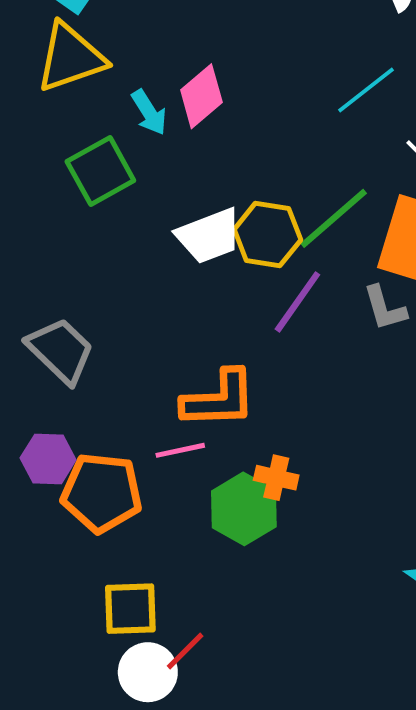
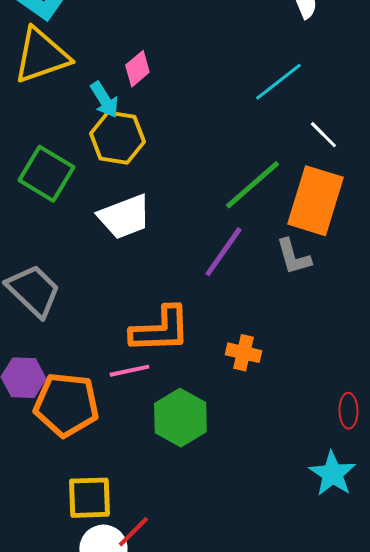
pink diamond: (201, 96) -> (137, 69), moved, size x0.7
green square: (100, 171) -> (46, 174), moved, turned -30
yellow hexagon: (268, 235) -> (117, 138), moved
white trapezoid: (209, 236) -> (124, 217), moved
orange cross: (276, 478) -> (243, 353), moved

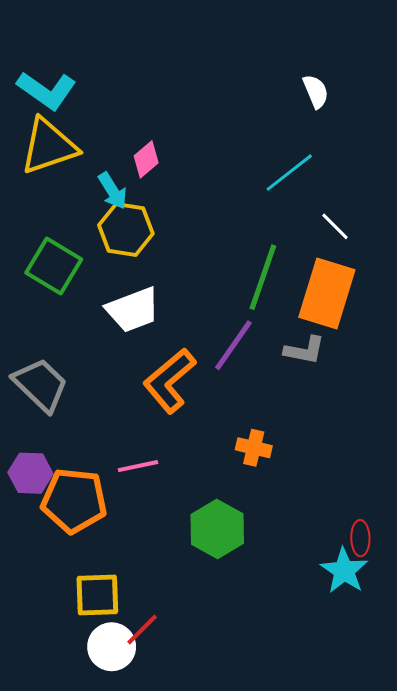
green line: (252, 185) -> (263, 277), turned -30
gray L-shape: (293, 257) -> (305, 350), turned -63
orange L-shape: (160, 330) -> (169, 381), moved, turned 142
red ellipse: (348, 411) -> (360, 538), moved
green hexagon: (180, 418) -> (217, 529), moved

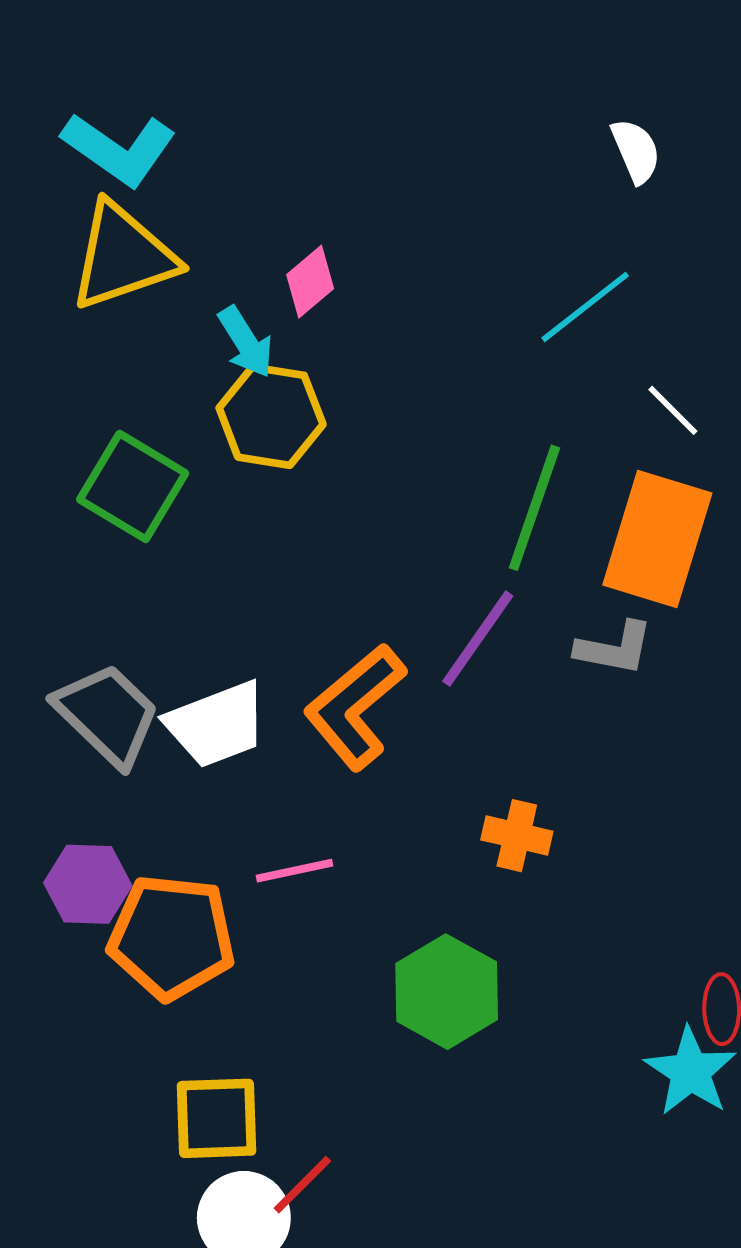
white trapezoid: (133, 310) -> (216, 724), moved

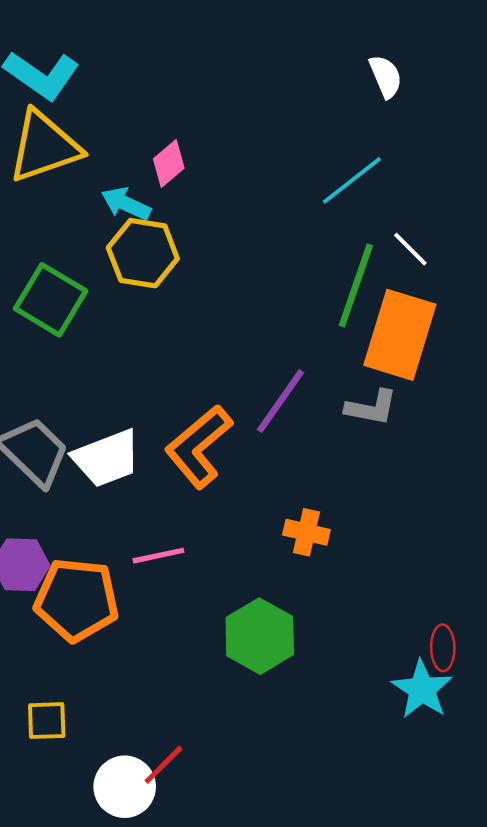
cyan arrow: (246, 342) -> (126, 204), turned 147
green line: (534, 508) -> (356, 286), moved
yellow square: (216, 1118) -> (47, 721), moved, size x0.7

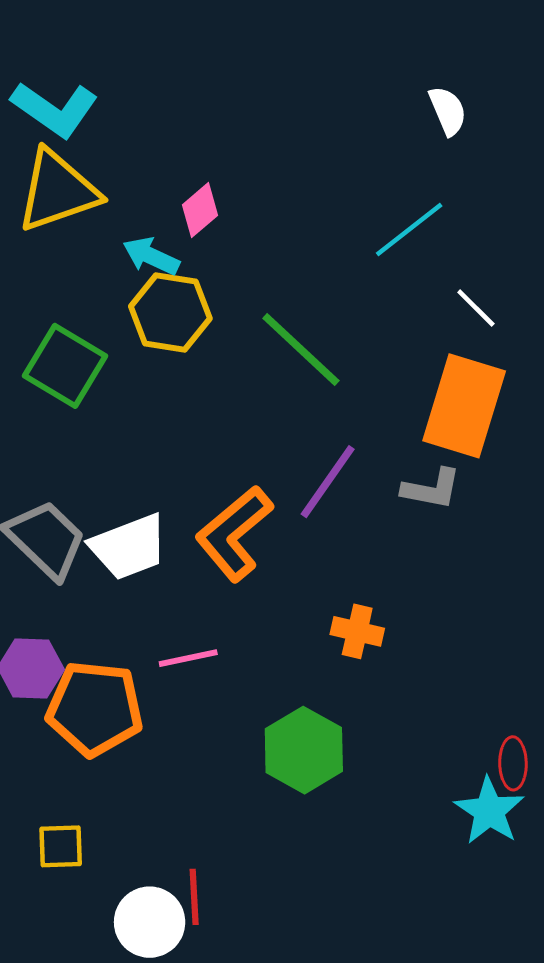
green line: (356, 286) -> (301, 350), moved, turned -66
red line: (164, 765) -> (194, 897), turned -48

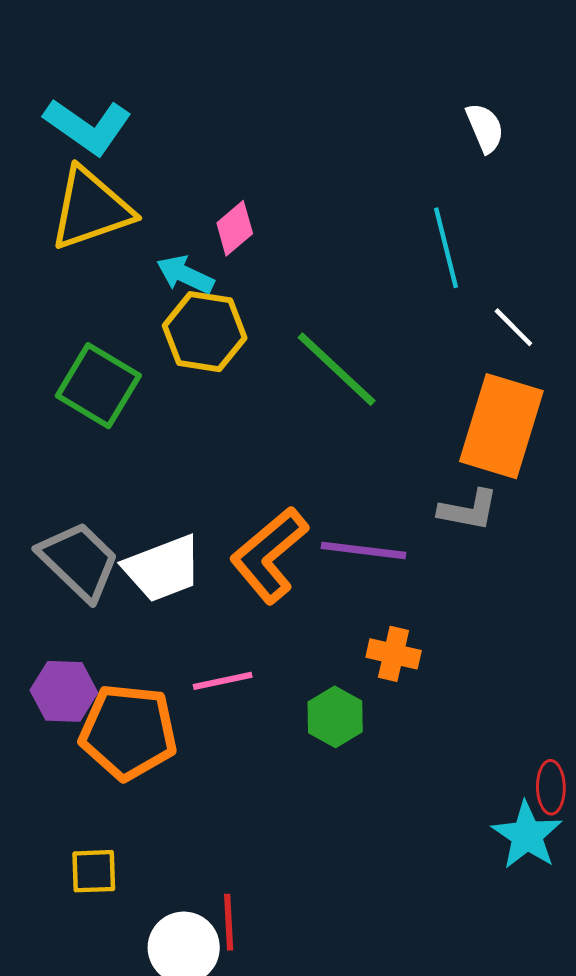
cyan line: (409, 229) -> (446, 248), turned -66
purple line: (328, 482) -> (364, 550), moved, turned 62
green hexagon: (304, 750) -> (335, 717), moved, size x0.7

